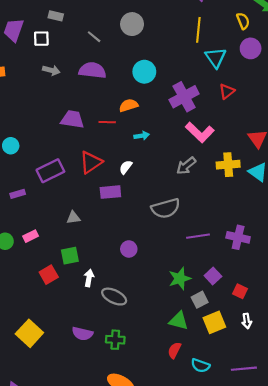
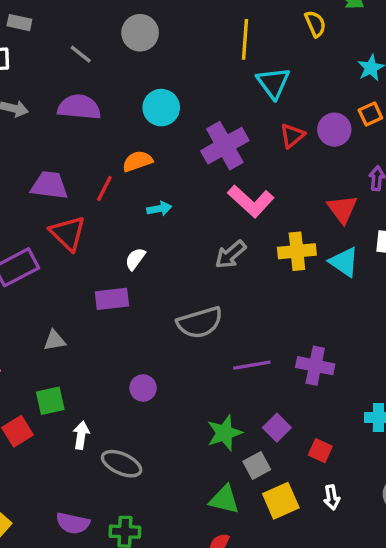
purple circle: (251, 48) -> (334, 130), moved
red line: (107, 122) -> (104, 188), turned -63
red triangle: (91, 162) -> (68, 233), moved, turned -40

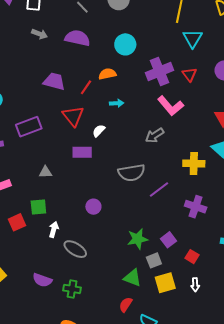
red triangle: (292, 136) -> (189, 74), moved, turned -35
red triangle: (68, 233) -> (73, 116), moved
yellow cross: (297, 251) -> (194, 164), moved
purple line: (252, 365) -> (159, 190), moved, turned -35

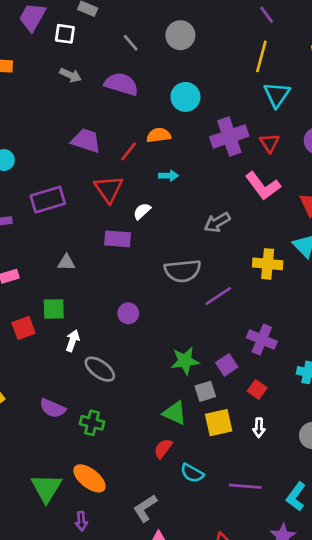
pink L-shape: (170, 106) -> (263, 186), moved
purple cross: (196, 207) -> (262, 340), moved

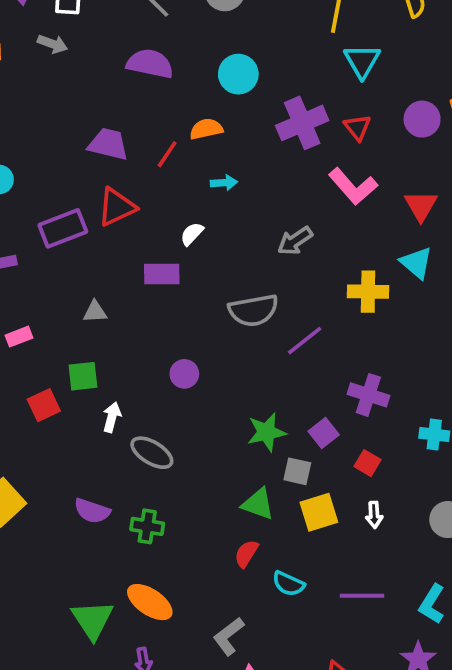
gray arrow: (70, 75) -> (53, 44), moved
red triangle: (109, 189) -> (117, 207), moved, turned 44
gray square: (205, 391) -> (297, 471), turned 35

